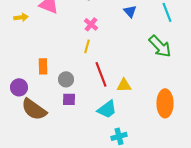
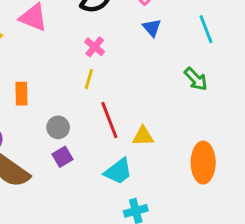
green arrow: (160, 46) -> (196, 79), size x0.7
orange rectangle: (43, 66) -> (21, 94), moved
purple square: (69, 99) -> (62, 157), turned -32

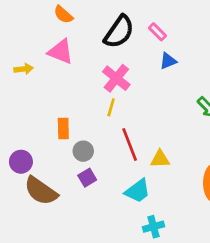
blue triangle: (152, 28) -> (168, 61), turned 48
pink cross: (95, 47) -> (116, 78), size x1.5
orange rectangle: (21, 94) -> (63, 129), moved

